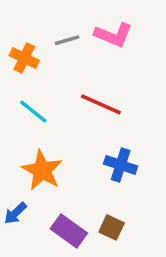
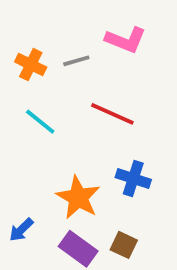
gray line: (67, 40) -> (76, 61), moved
orange star: (42, 170) -> (78, 197), moved

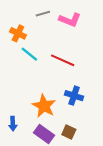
gray line: (76, 61) -> (43, 14), moved
cyan line: (40, 122) -> (29, 54), moved
blue arrow: (21, 230) -> (13, 124), turned -48

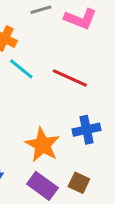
blue cross: (74, 96) -> (87, 130), turned -30

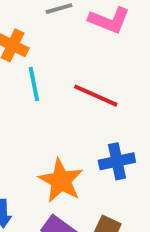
cyan line: (21, 69) -> (34, 84), turned 40

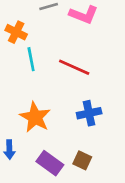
orange star: (61, 181) -> (35, 117), moved

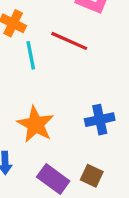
red line: (74, 67) -> (69, 41), moved

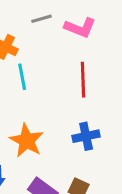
red line: (69, 41) -> (83, 80), moved, turned 64

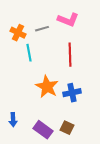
gray line: (41, 19) -> (42, 29), moved
orange star: (27, 141) -> (47, 87), moved

